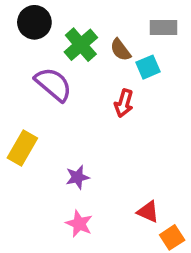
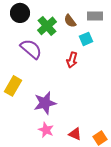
brown semicircle: (120, 50) -> (70, 21), moved
purple star: (77, 177) -> (45, 103), size x1.6
red triangle: (148, 212) -> (75, 134), moved

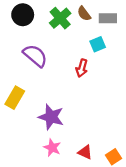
brown semicircle: (70, 21) -> (84, 14), moved
green cross: (47, 26) -> (60, 18), moved
purple star: (45, 103) -> (51, 117), turned 30

